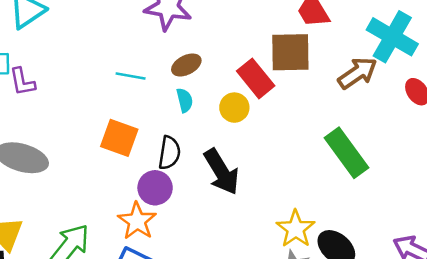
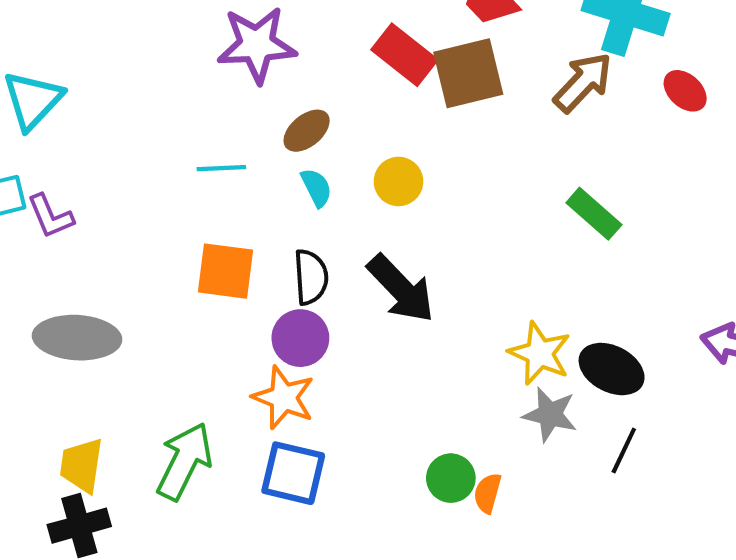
red rectangle: (256, 78) -> (404, 55), moved
green rectangle: (347, 153) -> (594, 214), size x0.7

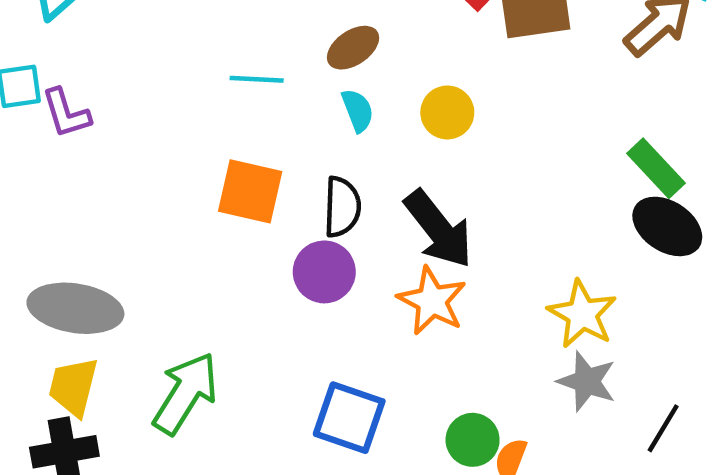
gray ellipse: (77, 338) -> (75, 308), moved
black ellipse: (612, 369) -> (667, 226), moved
orange star: (284, 398) -> (432, 301), moved
blue square: (293, 473) -> (349, 418), moved

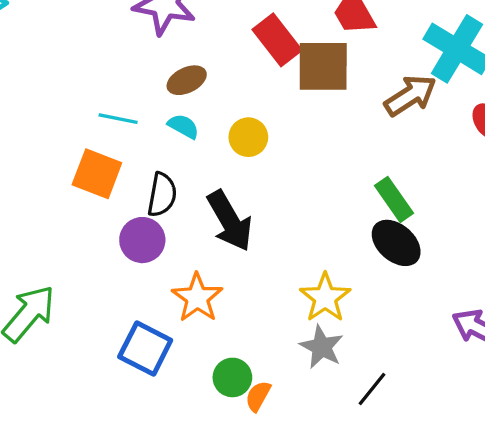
cyan line: (257, 79) -> (118, 119), moved
cyan semicircle: (358, 110) -> (183, 126), turned -48
orange star: (432, 301) -> (197, 298), moved

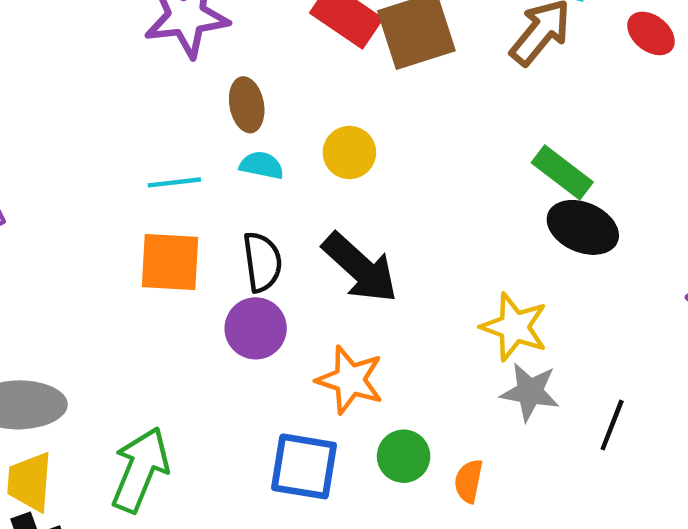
brown ellipse: (187, 80) -> (247, 105), turned -57
green circle: (232, 377) -> (404, 456), moved

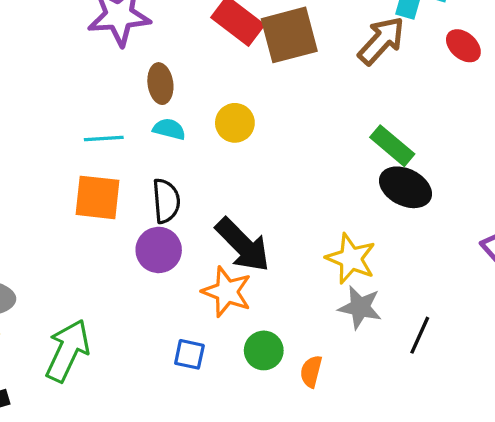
black arrow: (360, 268) -> (243, 245), moved
blue square: (304, 466) -> (189, 354), size x0.6

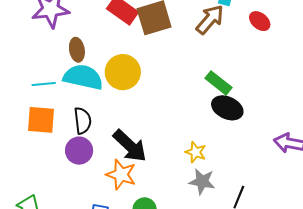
yellow circle: (235, 123) -> (123, 72), size x1.5
cyan semicircle: (169, 129) -> (83, 77), size x2.0
yellow star: (351, 259) -> (196, 152), size x0.7

